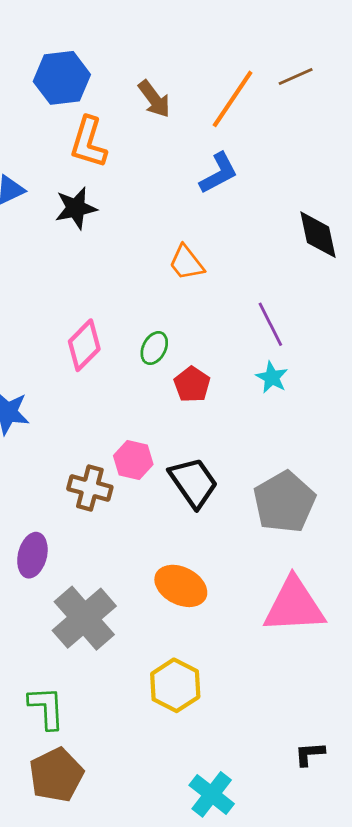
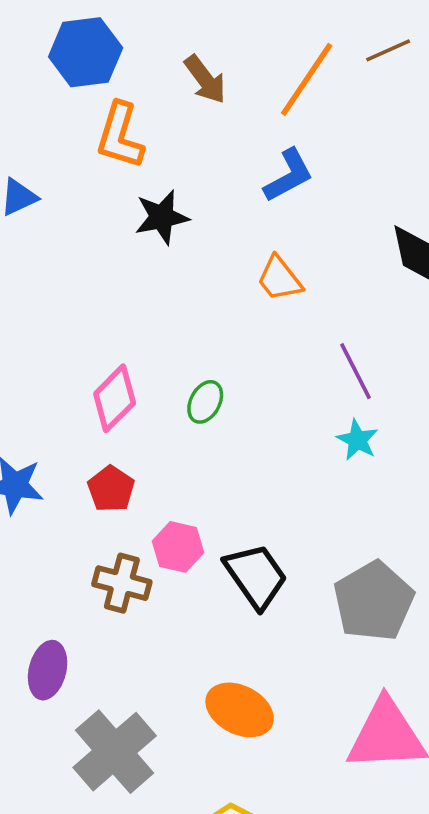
black star: (76, 208) -> (162, 217), moved
orange trapezoid: (186, 263) -> (279, 279), moved
red pentagon: (192, 384) -> (111, 489), moved

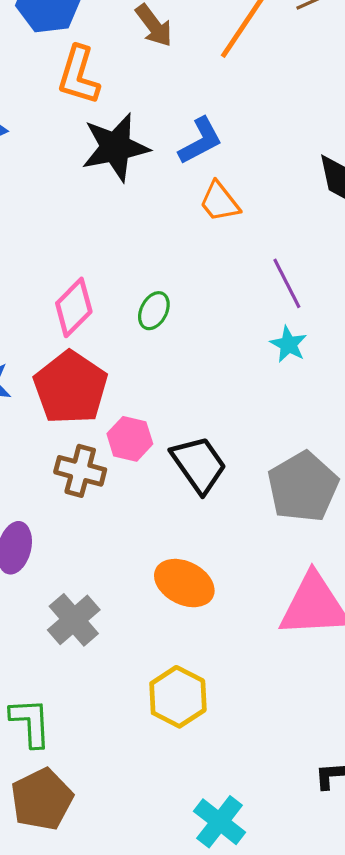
blue L-shape: (289, 175) -> (200, 141), moved
black star: (162, 217) -> (115, 147), size x1.4
red pentagon: (111, 489) -> (71, 388), size x1.8
gray cross: (115, 752) -> (74, 620), size x0.7

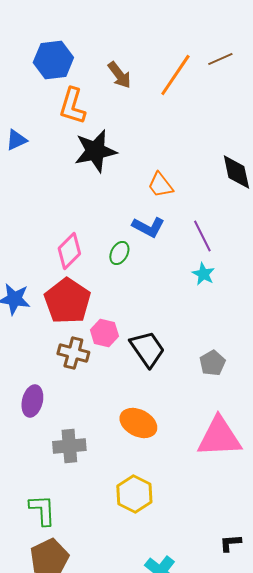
blue L-shape: (200, 141) -> (148, 227), moved, turned 56
gray pentagon: (303, 487) -> (212, 363), size x0.6
gray cross: (74, 620) -> (69, 446), turned 36

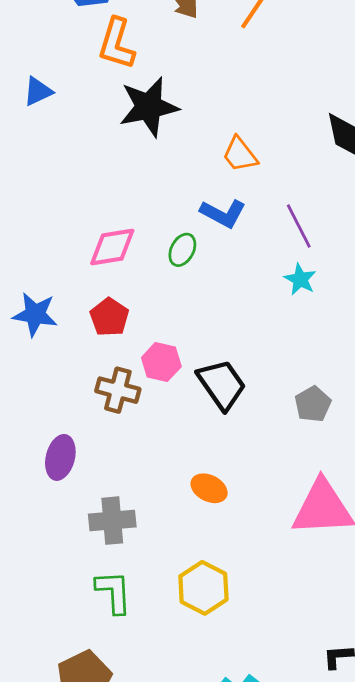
pink diamond: (69, 251) -> (112, 247), turned 36
red pentagon: (67, 301) -> (109, 317), size x0.6
orange ellipse: (138, 423) -> (209, 488), size x0.7
green L-shape: (42, 510) -> (114, 592), moved

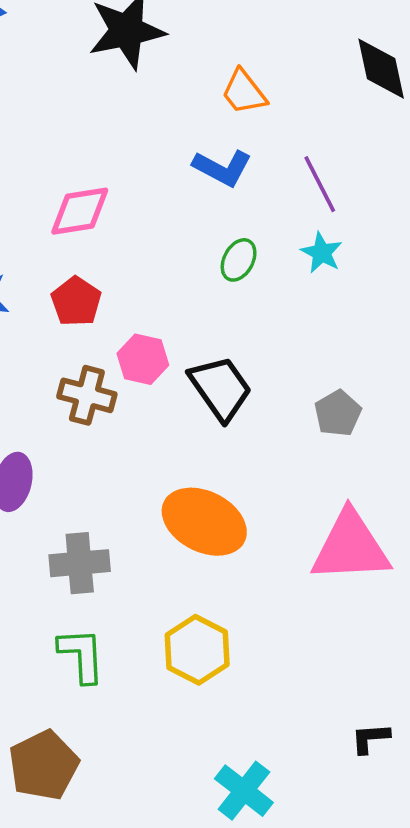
green ellipse: (182, 250) -> (239, 260), moved
orange ellipse: (209, 488) -> (204, 522), size x1.8

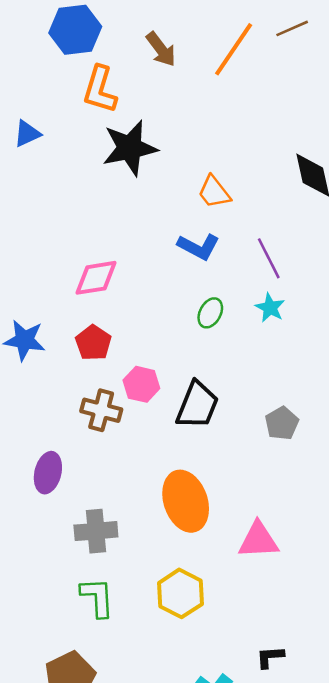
black trapezoid: (220, 388) -> (197, 405), turned 57
orange ellipse: (204, 522) -> (186, 501), turned 44
pink triangle: (350, 547) -> (258, 540), moved, size x0.7
black L-shape: (370, 738) -> (270, 657), moved

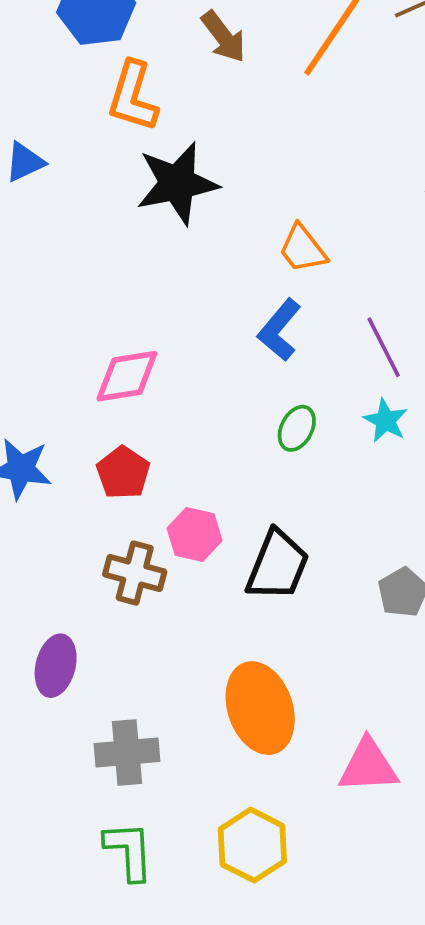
blue L-shape: (199, 247) -> (279, 330), turned 102

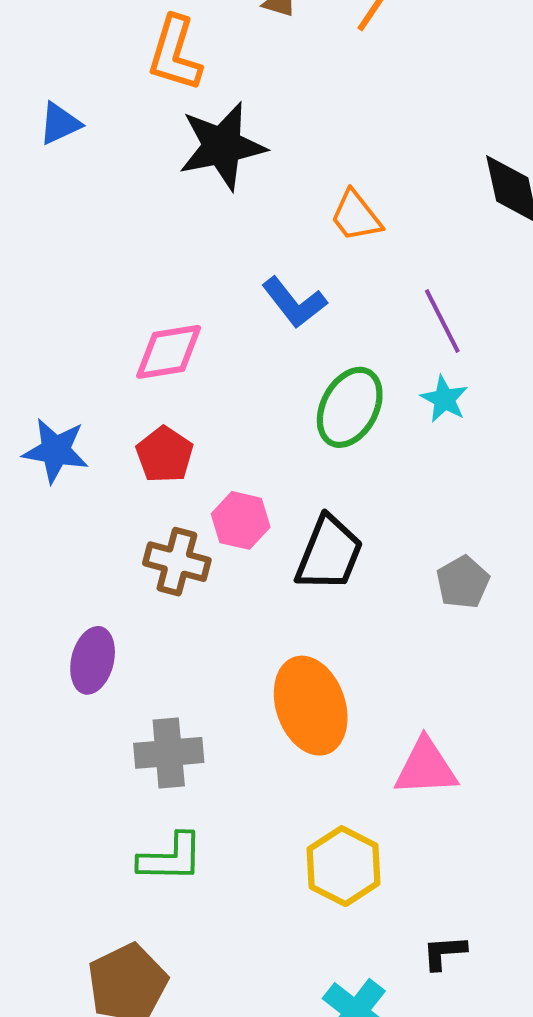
blue L-shape: (279, 330) -> (294, 302), moved, turned -78
green ellipse: (297, 428) -> (350, 407), size x1.6
yellow hexagon: (252, 845) -> (344, 866), moved
green L-shape: (129, 851) -> (171, 858), turned 94

